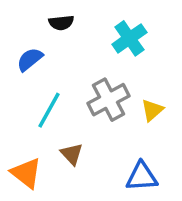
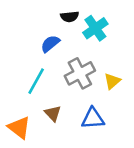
black semicircle: (61, 23) -> (70, 17), moved
blue semicircle: (30, 59) -> (50, 44), moved
blue triangle: (142, 177) -> (93, 119), moved

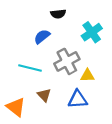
cyan cross: (95, 28) -> (92, 32), moved
cyan line: (36, 81) -> (30, 68), turned 75
yellow triangle: (112, 81) -> (87, 76), moved, turned 40

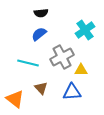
black semicircle: (58, 14) -> (41, 13), moved

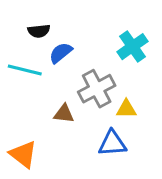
black semicircle: (41, 13) -> (39, 31), moved
cyan line: (28, 63) -> (25, 70), moved
brown triangle: (41, 88) -> (64, 114), moved, turned -40

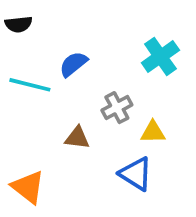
black semicircle: (39, 31) -> (18, 24), moved
gray cross: (97, 89) -> (117, 108), size x0.7
blue triangle: (112, 143) -> (136, 174), turned 36

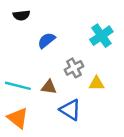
black semicircle: (18, 24) -> (21, 15), moved
cyan line: (30, 85) -> (18, 86), moved
blue triangle: (136, 174) -> (70, 110), moved

